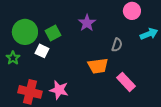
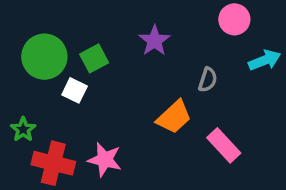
green star: (13, 58) -> (23, 129), moved
orange trapezoid: (98, 66) -> (174, 117), turned -35

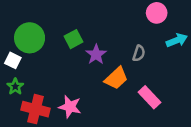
purple star: (154, 41) -> (96, 54), moved
green square: (94, 58) -> (73, 39), moved
white square: (75, 90) -> (13, 60), moved

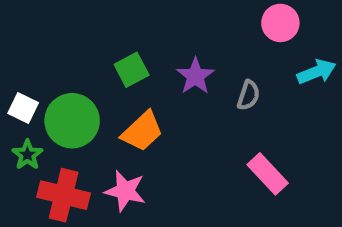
green circle: (30, 38) -> (72, 121), moved
purple star: (96, 54) -> (195, 76), moved
orange trapezoid: (116, 78) -> (142, 131), moved

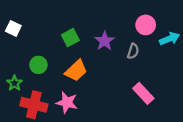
pink circle: (280, 23) -> (146, 25), moved
white square: (23, 108) -> (13, 28), moved
green circle: (72, 121) -> (38, 65), size x0.6

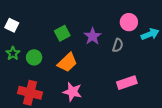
green star: (14, 83) -> (13, 53), moved
pink rectangle: (143, 93) -> (127, 83), turned -66
pink star: (67, 103) -> (72, 92), moved

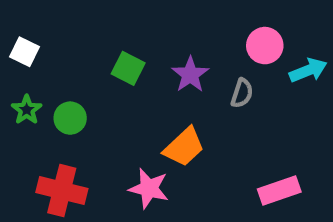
green square: (62, 33) -> (128, 68), turned -35
orange trapezoid: (67, 62) -> (184, 147), moved
pink rectangle: (127, 83) -> (279, 191), moved

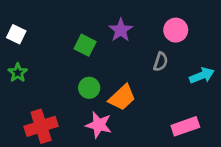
cyan arrow: (308, 70) -> (202, 75), moved
purple star: (190, 75) -> (121, 30), moved
green circle: (70, 118) -> (89, 88), moved
red cross: (62, 191) -> (41, 126), turned -32

